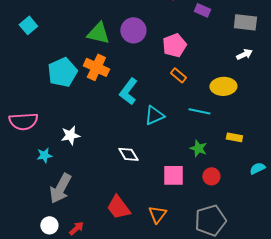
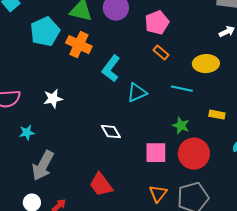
cyan pentagon: (62, 72) -> (45, 32), moved
white star: (70, 135) -> (53, 99), moved
red circle: (211, 176) -> (194, 154), size x1.8
orange triangle: (157, 214) -> (158, 194), moved

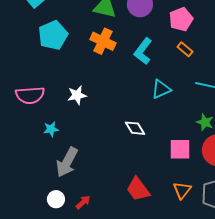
cyan pentagon: (45, 32) -> (53, 35), moved
cyan L-shape: (111, 69) -> (143, 51), moved
red trapezoid: (101, 185) -> (138, 189), moved

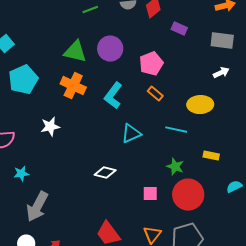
white star: (77, 95) -> (50, 127), moved
white diamond: (135, 128) -> (105, 173), turned -45
pink square: (180, 149) -> (150, 194), size x0.7

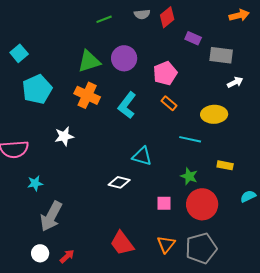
gray rectangle: (222, 41) -> (221, 55), moved
green triangle: (75, 52) -> (89, 61), turned -30
cyan triangle: (131, 134) -> (142, 156), moved, turned 40

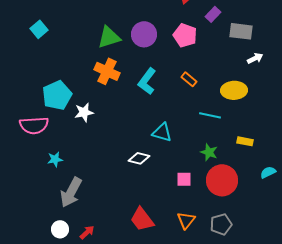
purple rectangle: (193, 38) -> (213, 14), turned -70
pink pentagon: (165, 73) -> (185, 35), moved, turned -30
cyan pentagon: (37, 89) -> (57, 95), moved
gray pentagon: (201, 248) -> (221, 224), size x0.7

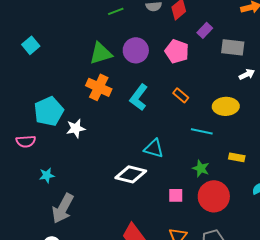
pink semicircle: (34, 125) -> (26, 141), size x0.7
white diamond: (139, 158) -> (131, 174), size x1.4

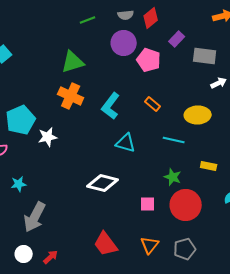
purple circle: (136, 50) -> (124, 43), moved
cyan triangle: (154, 148) -> (126, 143), moved

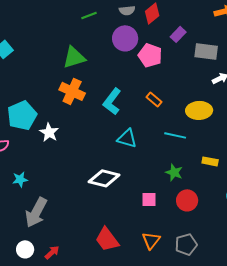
white star: (48, 137) -> (49, 132), turned -30
red circle: (186, 205) -> (187, 200), size x0.7

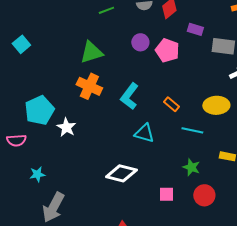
purple rectangle: (178, 34) -> (195, 29), turned 63
purple circle: (125, 38) -> (140, 42), moved, size x0.7
orange rectangle: (154, 99) -> (171, 104), moved

